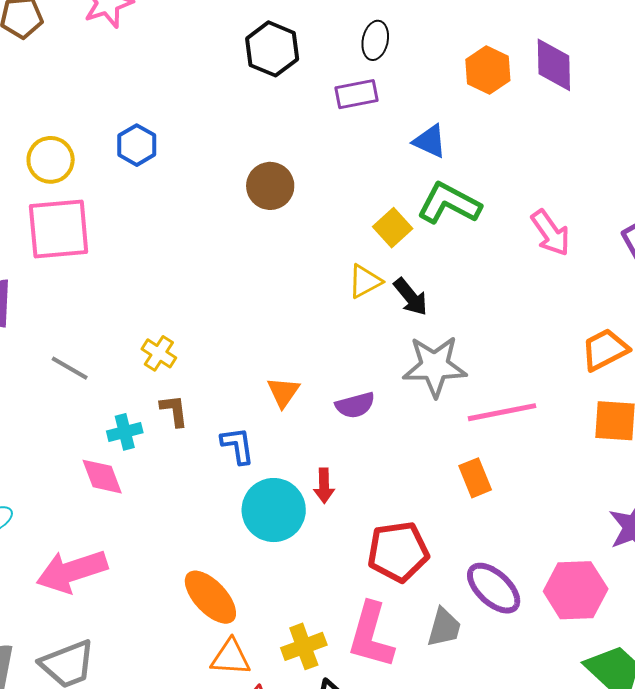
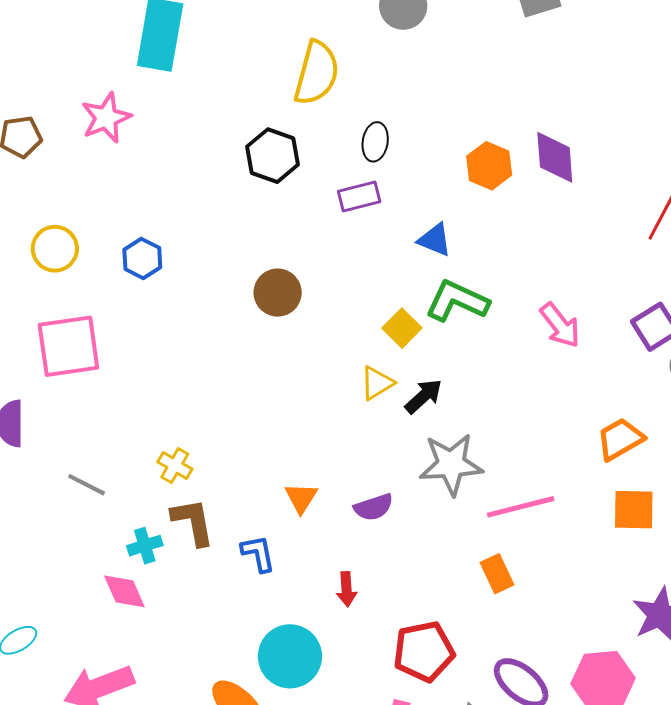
yellow circle: (51, 160) -> (55, 249), moved
black arrow: (411, 297) -> (424, 396), turned -90
brown L-shape: (174, 411) -> (193, 522), size x1.5
cyan circle: (274, 510) -> (290, 656), moved

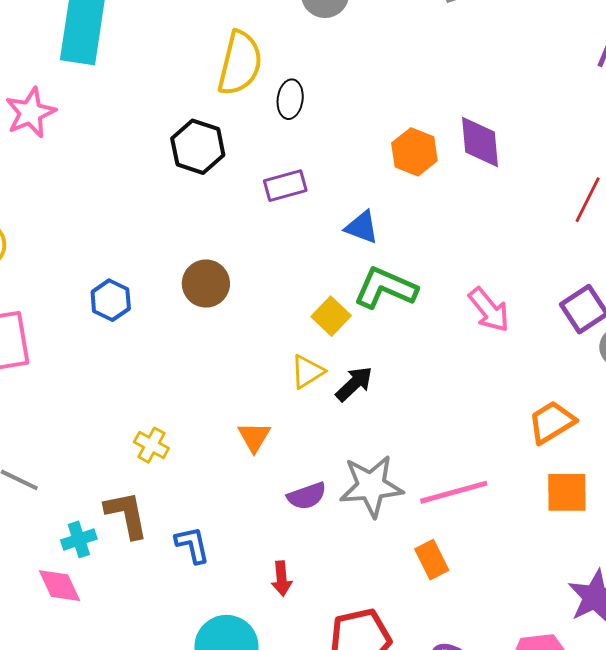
black ellipse: (375, 142) -> (290, 99), moved
blue hexagon: (142, 258) -> (111, 300), moved
gray star: (451, 464) -> (371, 486), moved
yellow cross: (175, 465) -> (151, 445), moved
orange triangle: (301, 498) -> (254, 437), moved

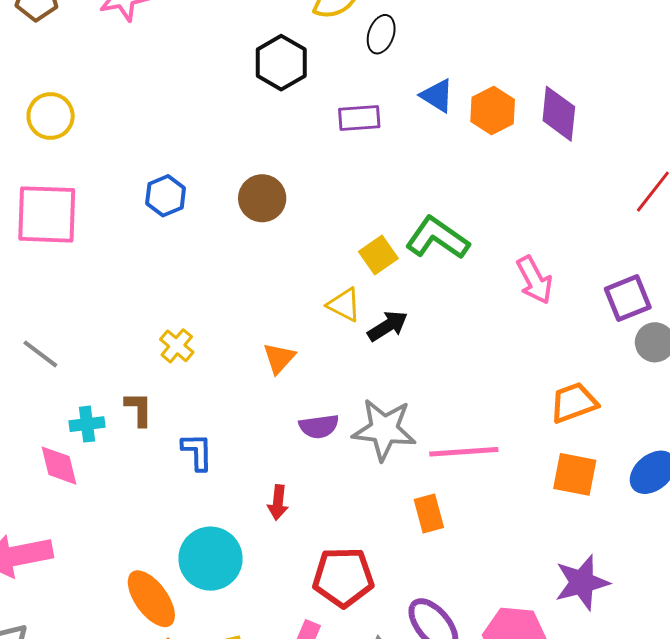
blue triangle: (362, 227) -> (437, 96), moved
yellow triangle: (307, 372) -> (344, 305), turned 48
brown L-shape: (126, 515) -> (139, 409), size x0.7

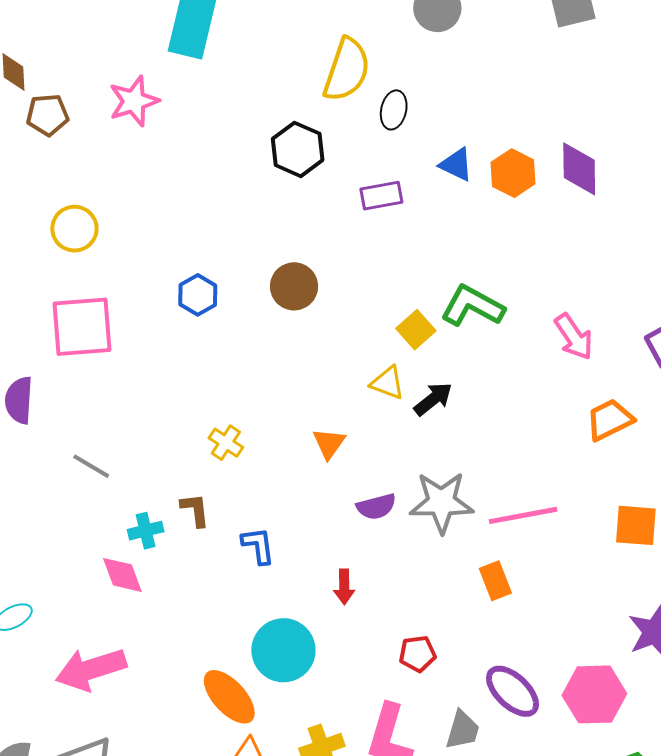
orange trapezoid: (574, 403) -> (610, 420), moved
red pentagon: (343, 577) -> (417, 654), size x0.6

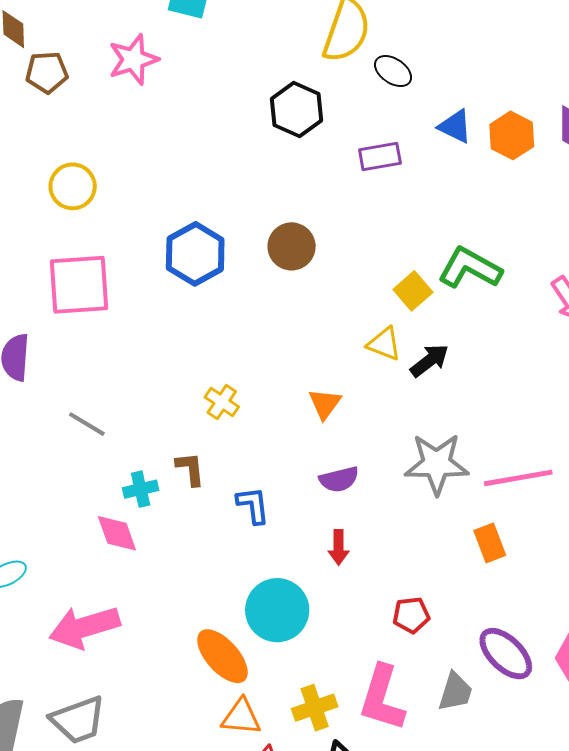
black ellipse: (394, 110) -> (393, 71), turned -69
blue hexagon: (198, 295) -> (195, 254), size x1.5
purple semicircle: (376, 507) -> (339, 479), moved

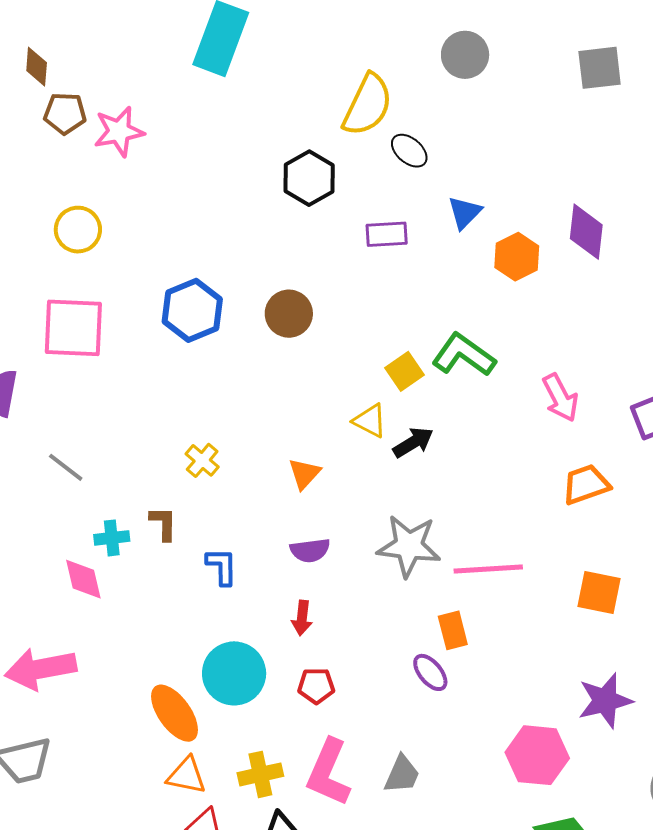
pink star: (133, 60) -> (119, 131), moved
blue triangle: (455, 126) -> (465, 213), turned 42
orange hexagon: (512, 135) -> (517, 257), moved
red pentagon: (411, 615) -> (316, 686), moved
purple ellipse: (506, 654) -> (430, 672), moved, size x0.7

